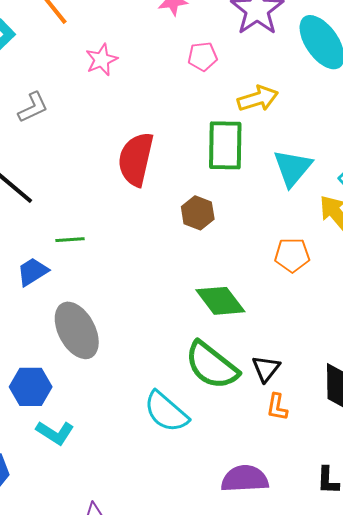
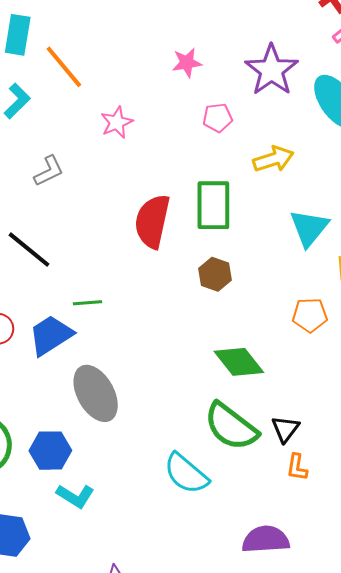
green rectangle: (225, 145) -> (213, 205), moved
blue trapezoid: (33, 272) -> (51, 335), size x1.4

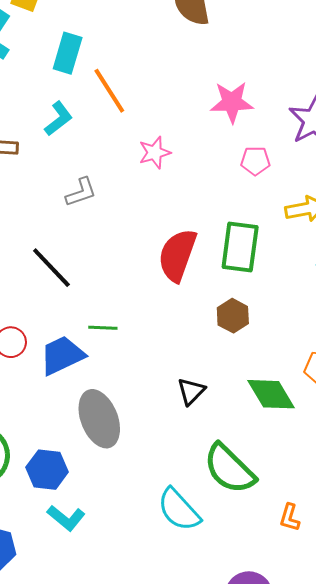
pink star: (187, 63) -> (232, 102), size x1.4
green diamond: (239, 362) -> (271, 394), moved
black triangle: (285, 429) -> (191, 391), moved

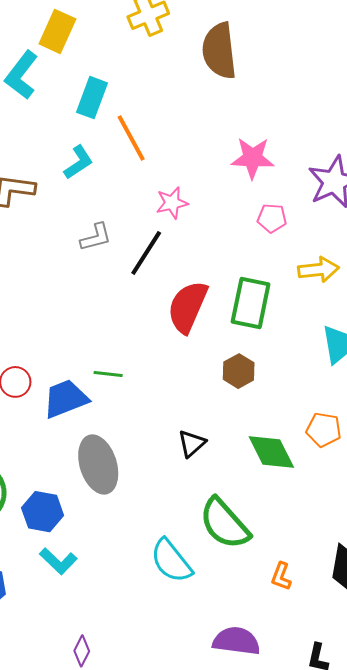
black line: (51, 268) -> (146, 253), moved, turned 72

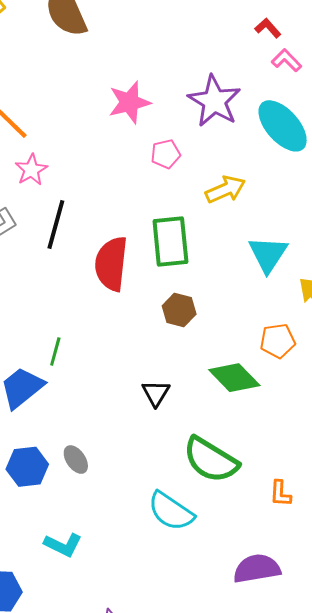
pink star: (172, 203) -> (31, 170), moved
green line: (108, 374) -> (55, 351), turned -64
gray ellipse: (98, 465) -> (76, 460), moved, size x0.5
blue hexagon: (43, 512) -> (27, 467), moved

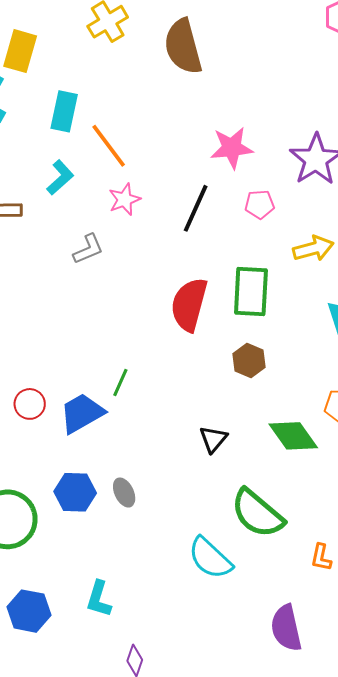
black line: (56, 225) -> (196, 208), moved
cyan L-shape: (63, 545) -> (99, 599), moved, turned 72
purple semicircle: (257, 569) -> (286, 628), turned -102

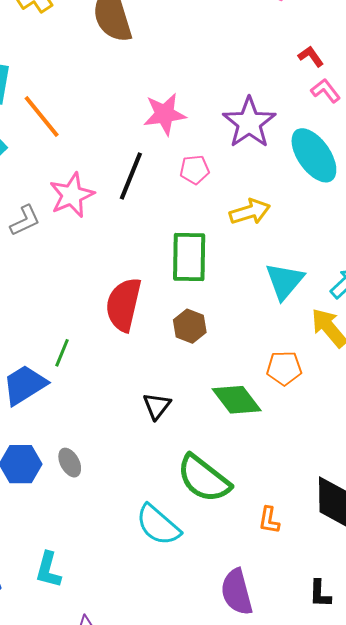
pink star: (124, 199) -> (72, 195), moved, size x1.4
red semicircle: (189, 304) -> (124, 305), moved

